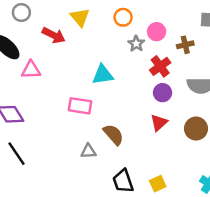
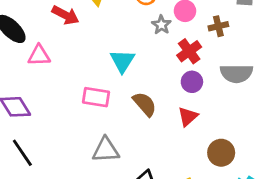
cyan triangle: (103, 75) -> (122, 61), turned -50
brown circle: (196, 129) -> (221, 153), moved
brown semicircle: (113, 135) -> (145, 104), moved
gray triangle: (88, 151) -> (106, 150), size x1.5

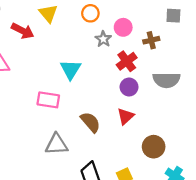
brown semicircle: (145, 104) -> (90, 122), moved

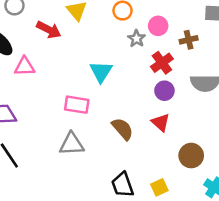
red triangle: (126, 116) -> (161, 122), turned -36
gray triangle: (56, 144) -> (72, 144), moved

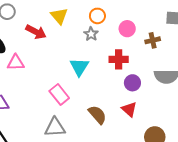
gray star: (137, 39) -> (91, 34), moved
red cross: (162, 63) -> (119, 59), moved, turned 36
pink rectangle: (77, 105) -> (59, 94), turned 42

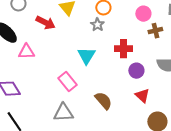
pink circle: (127, 29) -> (143, 14), moved
red triangle: (129, 109) -> (142, 96), moved

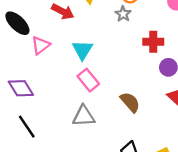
pink triangle: (26, 52) -> (41, 45), turned -36
cyan triangle: (86, 56) -> (82, 50), moved

